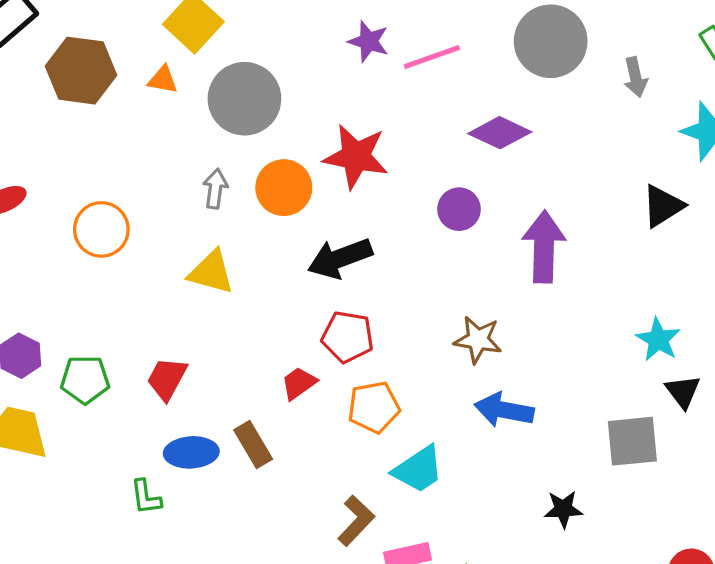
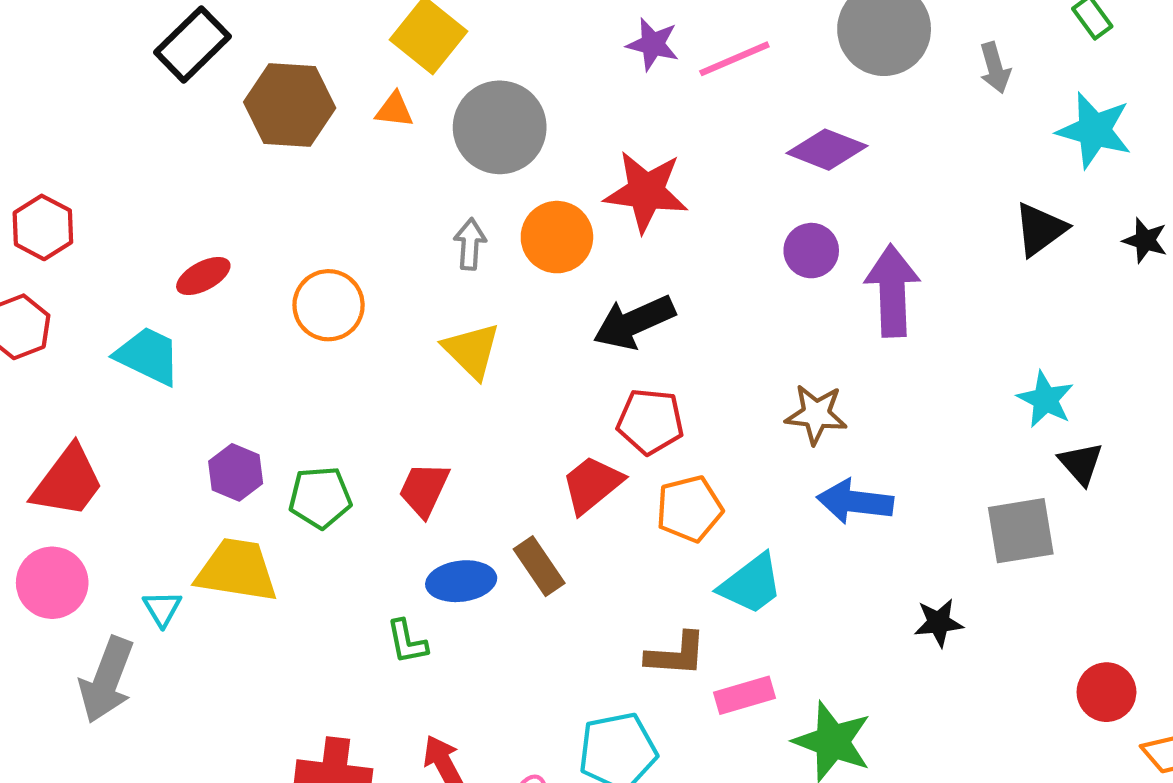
purple circle: (459, 209) -> (811, 251), moved
yellow triangle: (211, 272) -> (472, 350), turned 33
red trapezoid: (299, 383) -> (592, 484), size x1.4
brown L-shape: (356, 521) -> (676, 654), turned 54

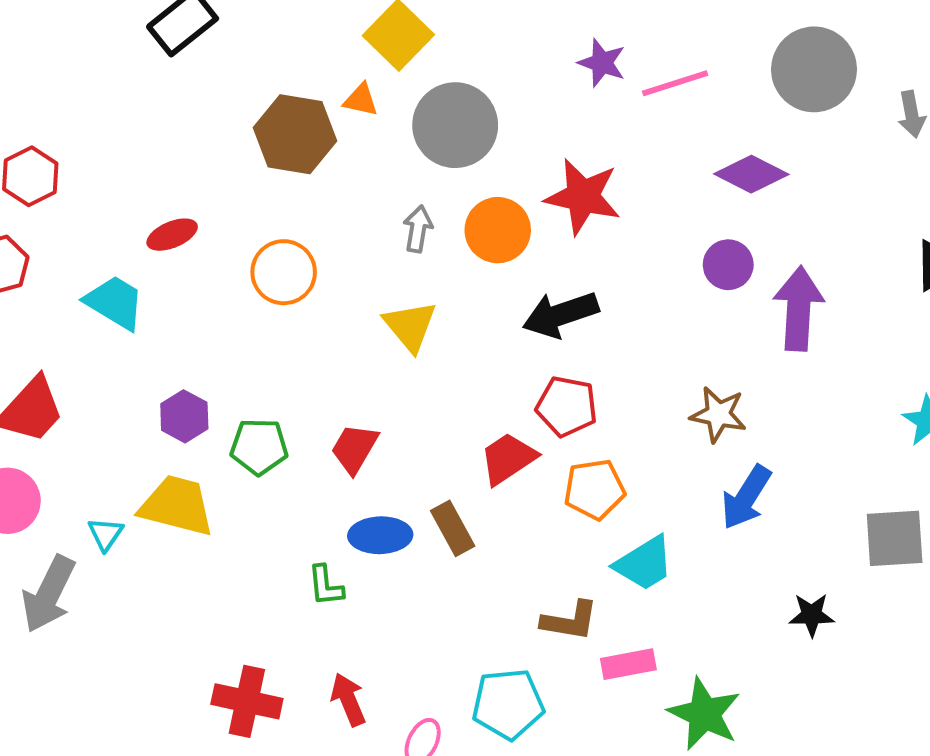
brown hexagon: (290, 105) -> (295, 134), moved
blue arrow: (855, 502) -> (746, 497), turned -70

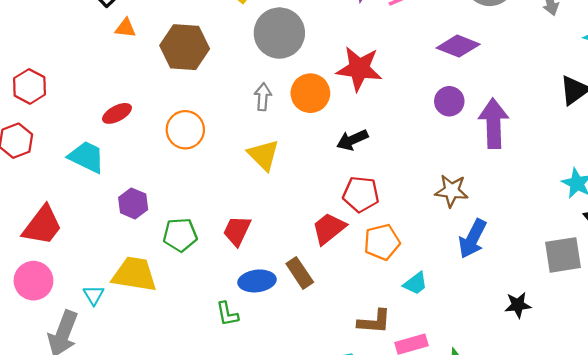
orange triangle: (361, 100) -> (125, 28), moved
black arrow: (561, 314) -> (352, 140), size x0.7
purple hexagon: (184, 416) -> (133, 203), moved
cyan trapezoid: (644, 563) -> (415, 283), size x0.7

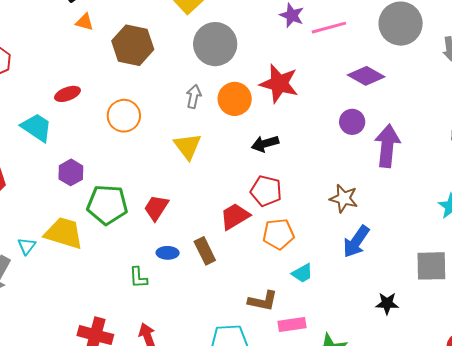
green pentagon: (180, 235) -> (107, 205), size x1.4
blue ellipse: (257, 281) -> (168, 253), size x0.7

